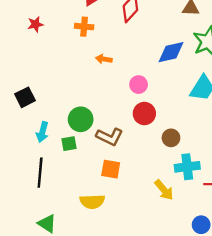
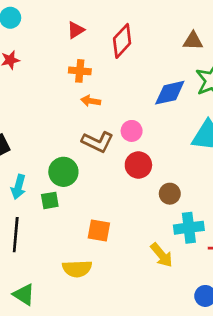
orange cross: (84, 27) -> (80, 71), moved
brown L-shape: (110, 137) -> (97, 142), moved

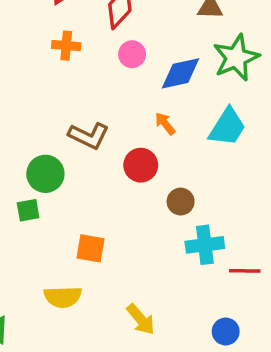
orange arrow: (91, 101) -> (165, 124), moved, turned 42
pink circle: (132, 131) -> (132, 54), moved
yellow arrow: (162, 255) -> (141, 319), moved

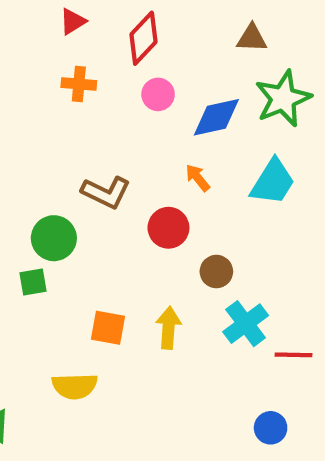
cyan cross: (205, 245) -> (246, 324), turned -30
yellow arrow: (141, 319) -> (168, 328), moved, turned -136

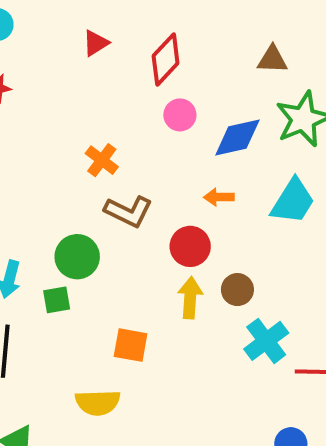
orange cross: (79, 84) -> (102, 160), moved, turned 32
orange arrow: (198, 178) -> (219, 197), turned -52
yellow arrow: (168, 328) -> (190, 298), moved

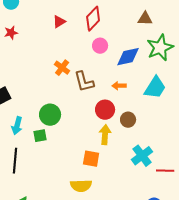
red triangle: (96, 43) -> (59, 22), moved
brown L-shape: (129, 211) -> (84, 82), moved, turned 50
brown circle: (237, 290) -> (128, 120), moved
orange square: (131, 345) -> (91, 159), moved
yellow semicircle: (98, 403) -> (81, 186), moved

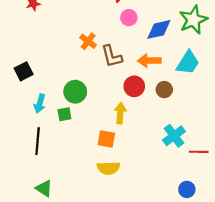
orange arrow: (119, 86) -> (149, 61), size x1.5
brown circle: (128, 120) -> (164, 90), moved
yellow arrow: (105, 135) -> (120, 113), moved
orange square: (91, 159) -> (106, 139), moved

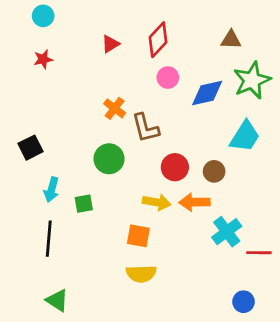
orange arrow: (149, 61) -> (194, 202), moved
green circle: (75, 92) -> (109, 159), moved
yellow arrow: (120, 113) -> (157, 202), turned 96

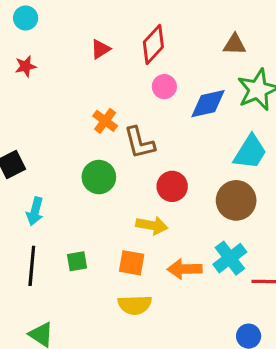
brown circle: (214, 171) -> (236, 200), moved, size x1.6
orange arrow: (194, 202) -> (185, 269), moved
green square: (84, 204) -> (77, 261), moved

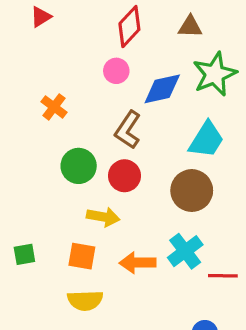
red diamond: (153, 44) -> (129, 27), moved
red triangle: (100, 49) -> (41, 17), moved
brown L-shape: (139, 143) -> (128, 130), moved, turned 48
green circle: (99, 177) -> (79, 166), moved

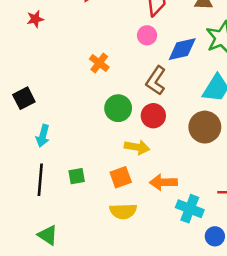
cyan cross: (185, 251) -> (190, 209), moved, turned -32
orange square: (82, 256) -> (121, 177), turned -30

